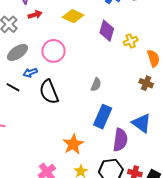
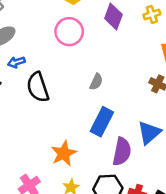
yellow cross: (131, 41) -> (152, 14), moved
pink circle: (53, 51) -> (69, 32), moved
blue triangle: (141, 123) -> (149, 133), turned 40

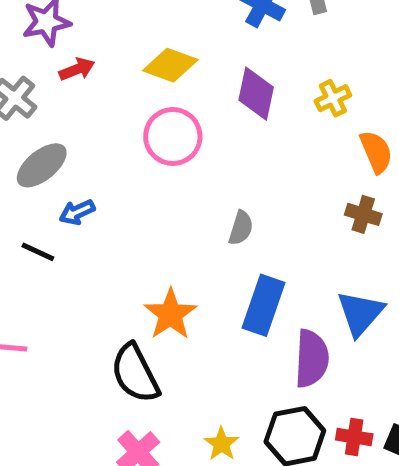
yellow cross: (152, 14) -> (333, 98), moved
black semicircle: (38, 87) -> (135, 373), moved
orange star: (64, 153) -> (170, 314), moved

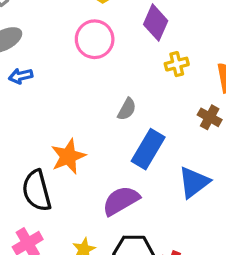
yellow cross: (333, 98) -> (177, 64), moved
blue rectangle: (264, 305) -> (148, 149), moved
purple semicircle: (312, 359) -> (121, 201), moved, turned -135

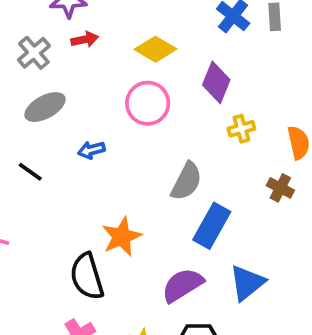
blue arrow: (21, 76) -> (91, 150), moved
gray semicircle: (127, 109) -> (186, 181), size x1.5
blue triangle: (194, 182) -> (247, 283), moved

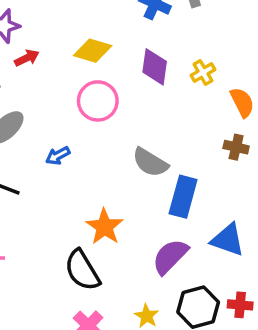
yellow cross: (241, 129) -> (203, 72), moved
gray semicircle: (186, 181) -> (150, 162), turned 108
blue triangle: (247, 283) -> (228, 240), turned -48

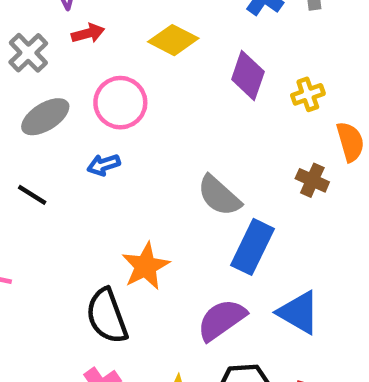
pink circle: (98, 101) -> (120, 103), moved
brown cross: (236, 147) -> (312, 180), moved

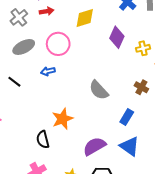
yellow diamond: (173, 40) -> (85, 18), turned -50
blue rectangle: (252, 247) -> (127, 117), moved, size x0.7
black semicircle: (107, 316) -> (43, 140), size x0.7

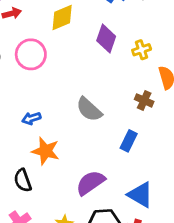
blue arrow: (48, 71) -> (31, 118), moved
orange star: (62, 119) -> (46, 151), turned -30
blue triangle: (129, 146) -> (140, 195), moved

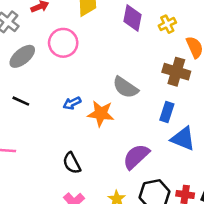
brown cross: (144, 100) -> (176, 72), size x1.5
orange star: (46, 151) -> (101, 114), moved
blue triangle: (140, 195) -> (183, 139), moved

